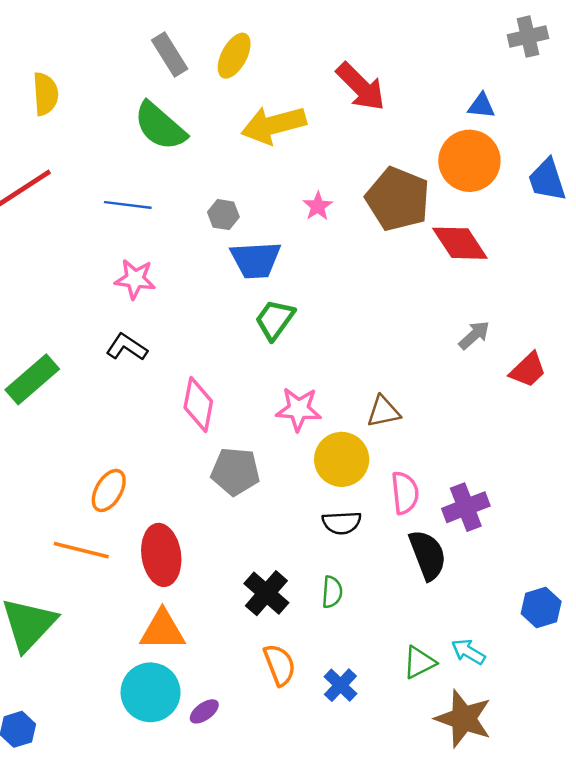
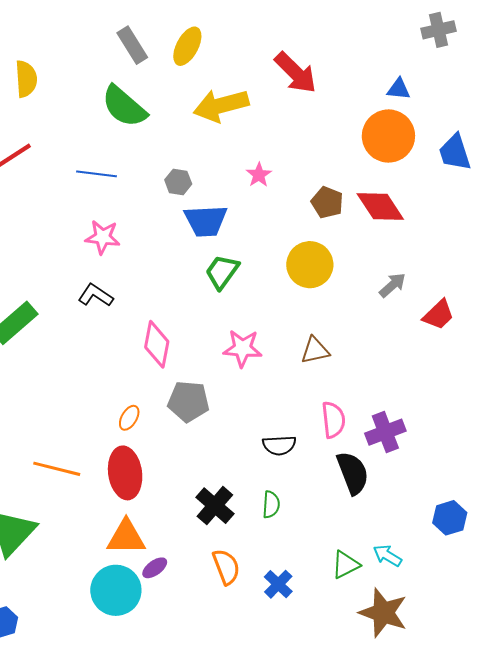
brown pentagon: (398, 199) -> (327, 202), moved, size x0.6
yellow circle: (342, 459) -> (310, 265), moved
orange ellipse: (109, 490) -> (129, 418), moved, size x0.7
purple ellipse: (204, 711) -> (155, 568), moved

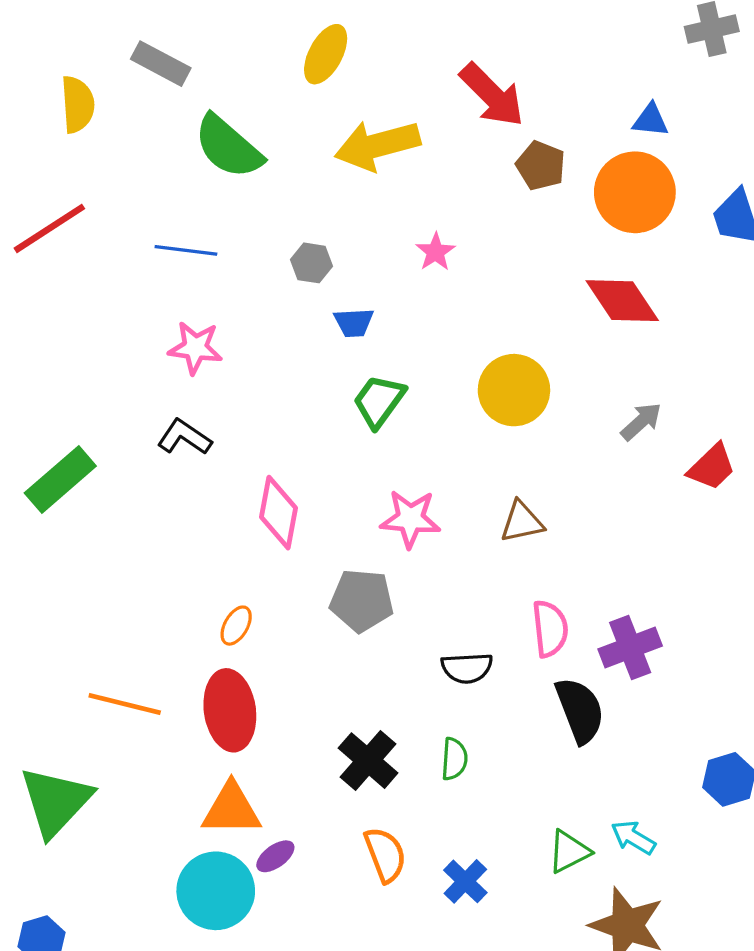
gray rectangle: (132, 45) -> (161, 64), moved, turned -30
brown pentagon: (327, 202) -> (541, 166), moved
blue trapezoid: (206, 221) -> (354, 323), size x0.6
gray pentagon: (188, 401) -> (362, 600), moved

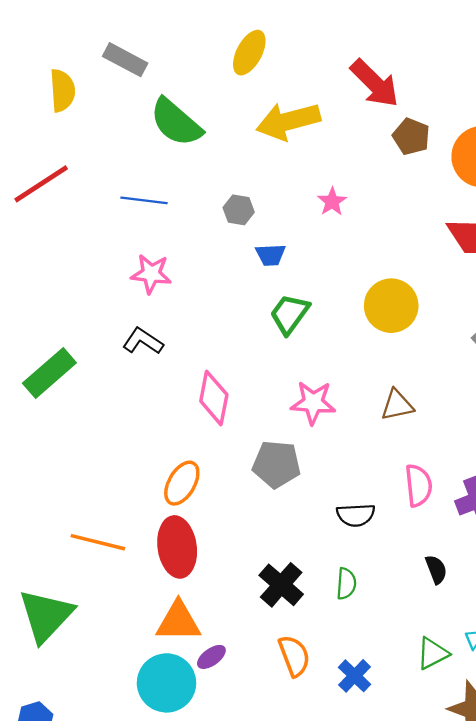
orange ellipse: (236, 626) -> (182, 483), size x1.5
black semicircle: (580, 710) -> (436, 569), moved, size x0.6

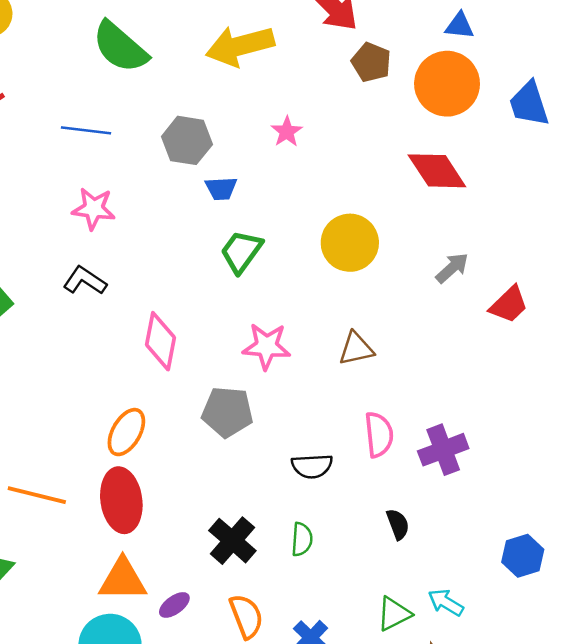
gray hexagon: (239, 210) -> (187, 140), size x1.5
purple ellipse: (211, 657) -> (174, 605), moved

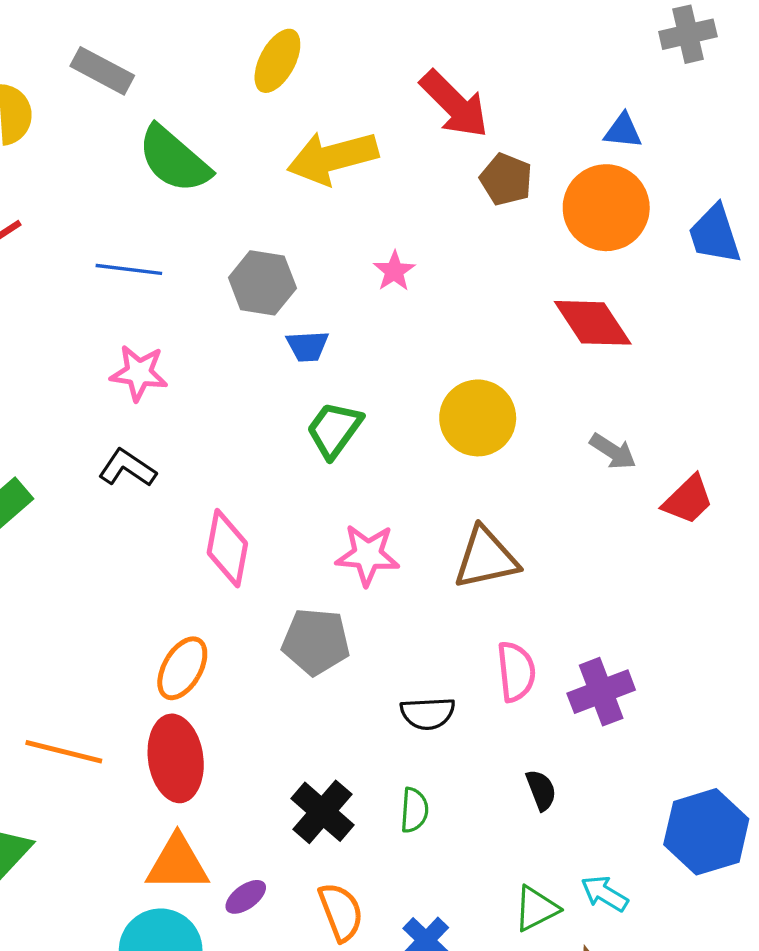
gray arrow: (452, 268) -> (613, 451), turned 75
brown triangle: (356, 349) -> (486, 558), size x1.4
blue hexagon: (523, 556) -> (706, 832), size x1.5

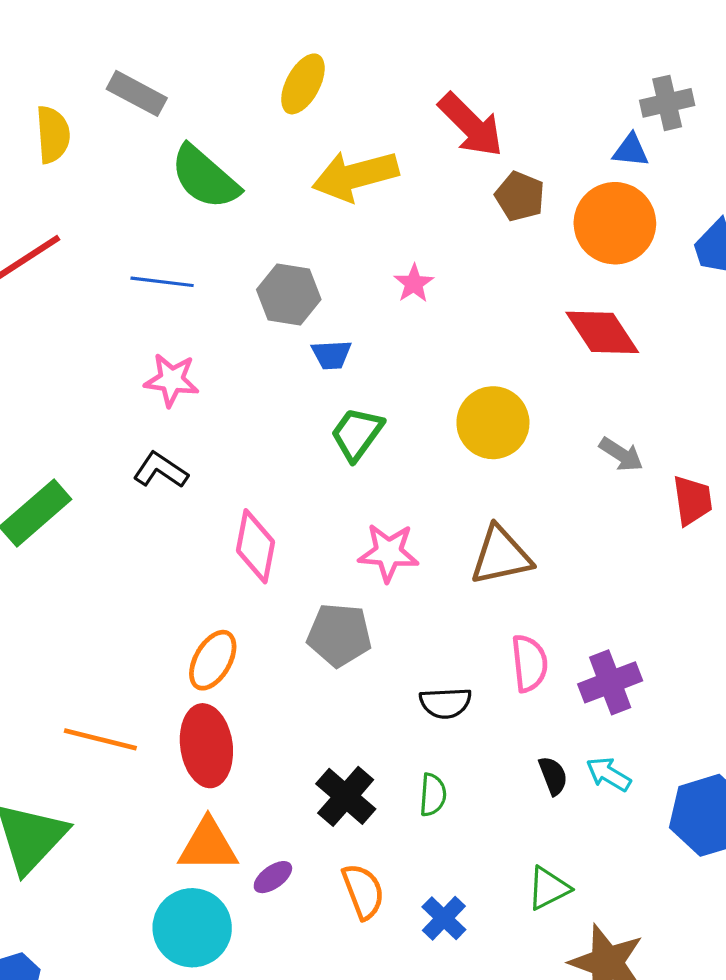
gray cross: (688, 34) -> (667, 103), moved
red trapezoid: (688, 500) -> (692, 500), turned -54
cyan arrow: (605, 894) -> (609, 774), moved

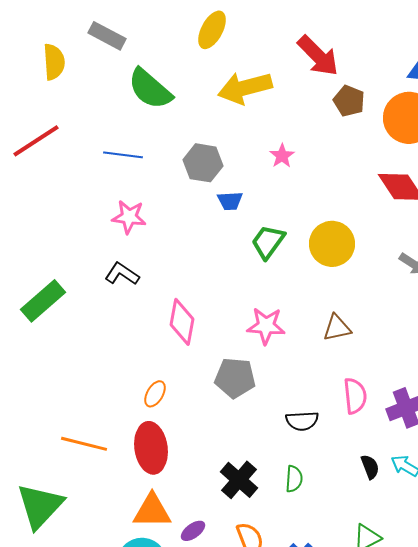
green trapezoid: (357, 434) -> (268, 242), moved
brown triangle: (501, 556) -> (337, 328), size x0.7
orange ellipse: (213, 660) -> (155, 394), size x0.7

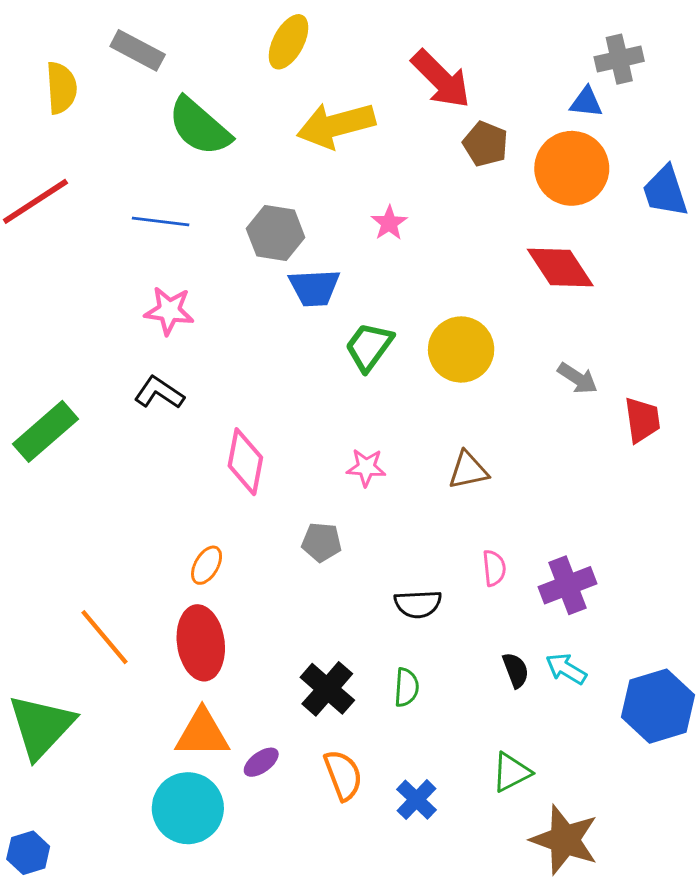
blue trapezoid: (230, 201) -> (314, 288), size x1.4
pink star: (266, 326) -> (366, 467), size x0.7
gray pentagon: (235, 378) -> (322, 542), size x0.7
pink semicircle: (355, 396) -> (494, 568), size x0.7
orange line: (84, 444) -> (104, 637), turned 36

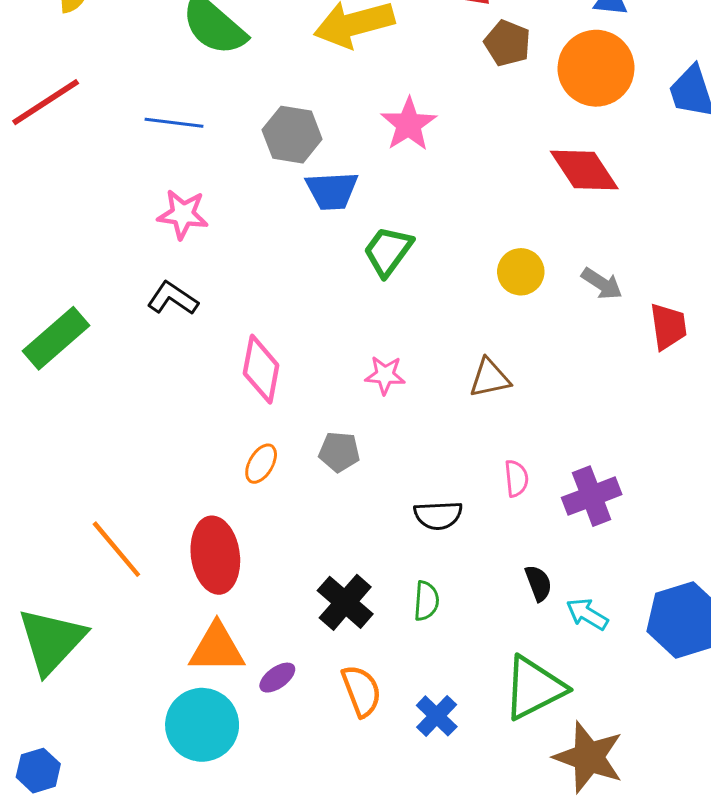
pink star: (389, 223) -> (409, 124), size x1.5
yellow circle: (461, 349) -> (521, 272), moved, size x0.7
orange ellipse: (207, 565) -> (261, 464), moved
cyan arrow: (566, 669) -> (587, 614), moved
green triangle: (511, 772) -> (534, 688), size x1.6

